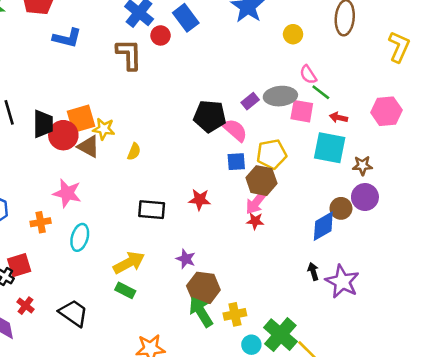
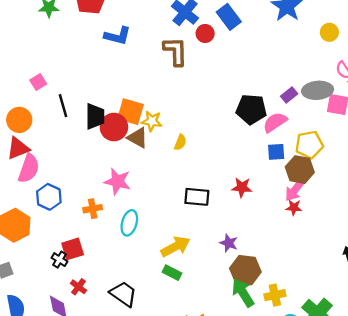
orange square: (81, 119) -> (131, 112), turned 32
pink semicircle: (235, 130) -> (275, 122), turned -75

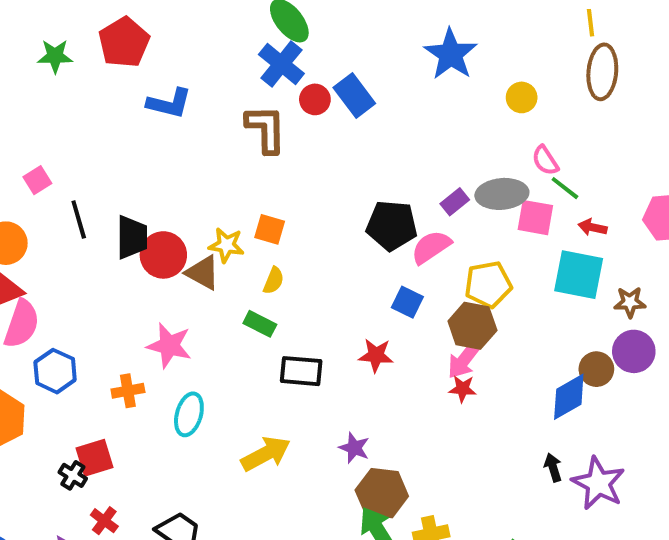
blue rectangle: (229, 17) -> (354, 96), moved
orange square: (131, 112) -> (270, 229), moved, size x0.7
blue square: (276, 152) -> (407, 302), moved, turned 30
green rectangle: (172, 273) -> (260, 324), moved

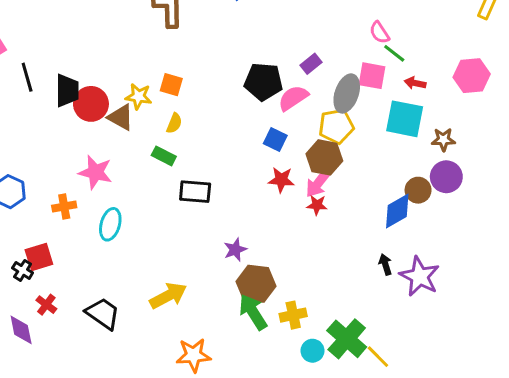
gray ellipse: (502, 194) -> (347, 93), moved, turned -66
red star: (376, 355) -> (281, 180), moved
purple star: (354, 448) -> (235, 250), turned 30
yellow arrow: (266, 454) -> (168, 296), moved

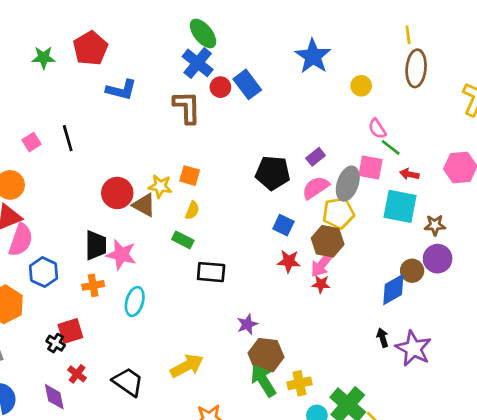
black line: (27, 77) -> (68, 138), moved
black trapezoid: (67, 91) -> (96, 245), moved
pink semicircle: (293, 98) -> (316, 188), moved

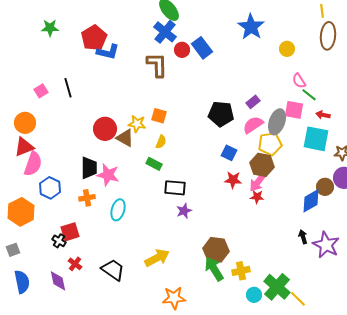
red pentagon: (90, 48) -> (94, 38), moved
purple star: (247, 324) -> (184, 211), moved

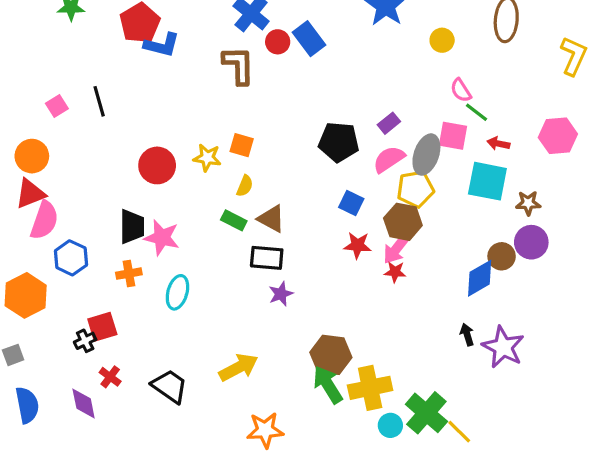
brown triangle: (125, 138) -> (271, 219), moved
black cross: (59, 241) -> (85, 341), turned 32
yellow cross: (241, 271) -> (370, 388), size x1.5

